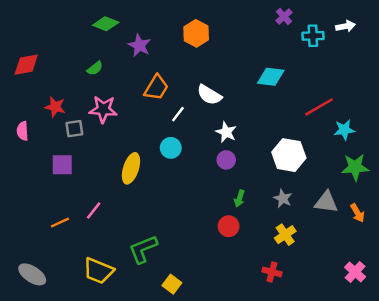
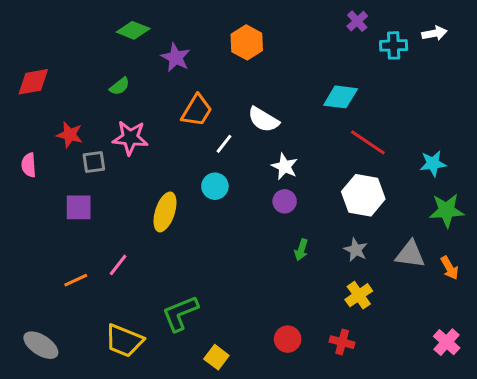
red line: (319, 107) -> (368, 142), moved, turned 64
red circle: (229, 226) -> (288, 339), moved

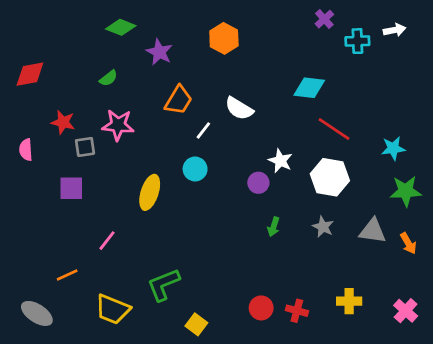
white star: (285, 167) -> (280, 161), moved
orange line: (76, 280) -> (67, 275), moved
yellow cross: (359, 295) -> (349, 301), moved, turned 35
red cross: (342, 342) -> (297, 311), moved

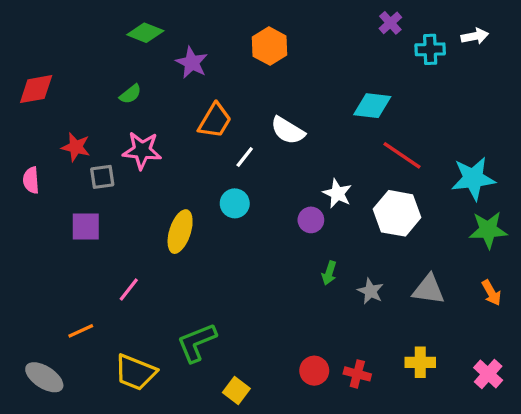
cyan star: (393, 148) -> (473, 179), size x1.5
gray star: (323, 227) -> (371, 291), moved
gray triangle: (373, 231) -> (428, 289), moved

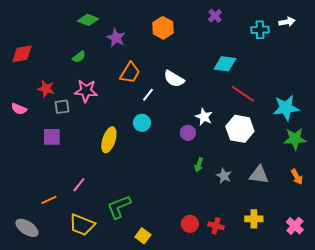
purple cross: (390, 23) -> (215, 16), moved
pink semicircle: (31, 180) -> (19, 109), turned -63
pink line: (129, 289) -> (79, 185), moved

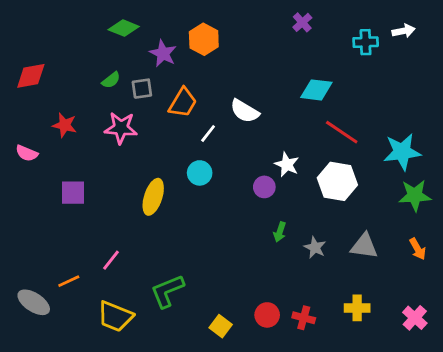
orange hexagon: (163, 28) -> (204, 39), moved
gray square: (62, 107) -> (142, 89), moved
gray ellipse: (27, 228) -> (34, 302), moved
yellow square: (143, 236) -> (221, 326), moved

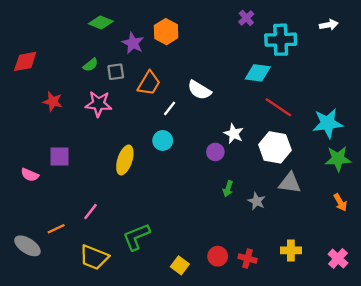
cyan cross: (366, 42) -> (281, 40), moved, size x1.5
pink semicircle: (27, 153) -> (30, 175), moved
gray triangle: (364, 246) -> (290, 183), moved

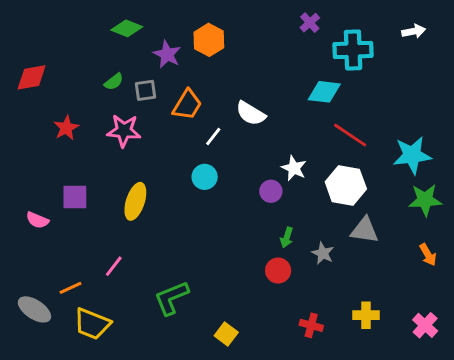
red star: (53, 102) -> (66, 128), turned 30
yellow ellipse: (125, 160) -> (135, 201), moved
red circle: (218, 256) -> (278, 271), moved
yellow trapezoid: (94, 257) -> (92, 324), moved

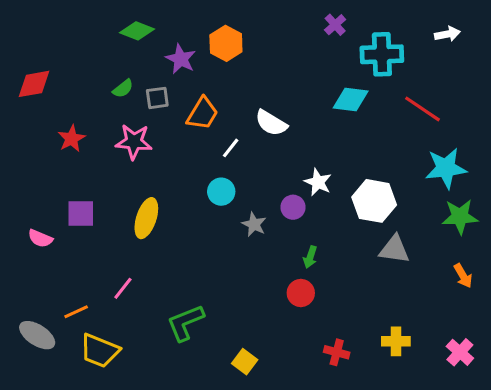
red line: (350, 135) -> (422, 109), moved
gray star: (323, 253) -> (254, 224), moved

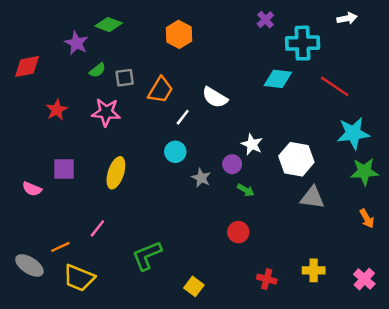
white arrow: (447, 34) -> (347, 18), moved
purple star: (181, 59) -> (76, 43), moved
green arrow: (310, 257) -> (246, 190), moved, turned -77

